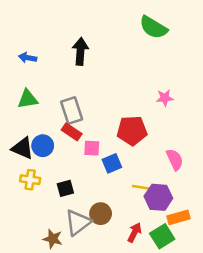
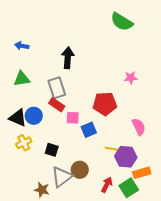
black arrow: (80, 51) -> (68, 58), moved
yellow cross: (30, 180) -> (24, 143), turned -35
black square: (65, 188) -> (52, 150), turned 32

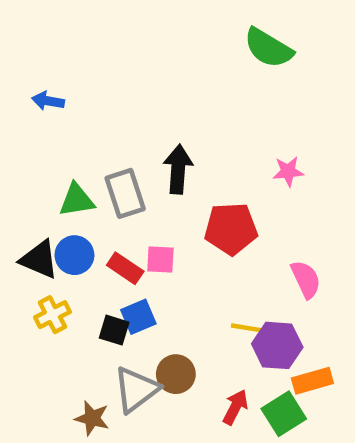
black arrow: (68, 58) -> (178, 169), moved
green triangle: (22, 79) -> (77, 200), moved
red rectangle: (57, 105) -> (125, 268), moved
blue square: (89, 130) -> (138, 317), moved

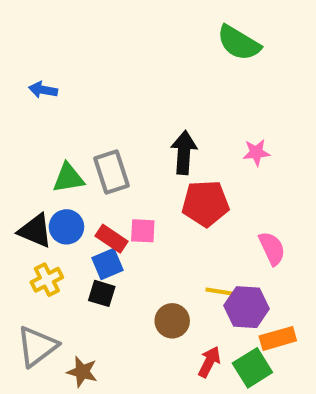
black arrow: (178, 169) -> (184, 152), moved
blue square: (138, 317) -> (108, 264), moved
brown circle: (176, 374) -> (172, 321), moved
gray triangle: (136, 390) -> (37, 346), moved

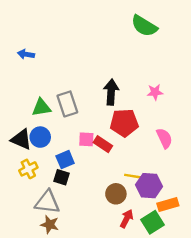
red rectangle: (111, 239) -> (103, 144), moved
pink semicircle: (272, 248) -> (164, 138), moved
brown circle: (172, 321) -> (116, 194), moved
gray triangle: (37, 346) -> (47, 202), moved, turned 44

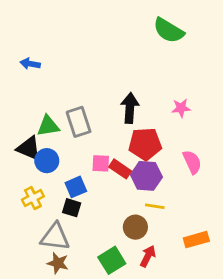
black triangle: (21, 139) -> (29, 148), moved
purple hexagon: (149, 186) -> (146, 176), moved
green square: (153, 222) -> (112, 260), moved

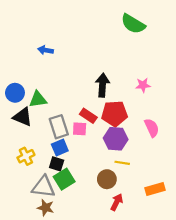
blue arrow: (30, 64) -> (46, 50), moved
gray rectangle: (79, 122) -> (59, 127), moved
blue circle: (47, 161) -> (15, 93), moved
red rectangle: (120, 169) -> (88, 116), moved
green square: (112, 260) -> (64, 179), moved

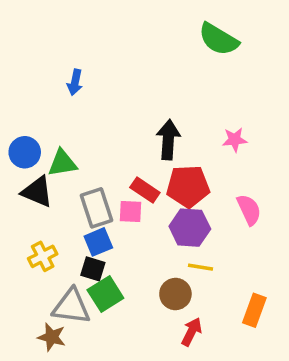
blue arrow: (46, 50) -> (75, 82), turned -88
orange rectangle: (155, 189) -> (254, 310), turned -54
brown star: (46, 208) -> (52, 337), moved

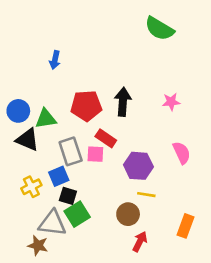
red pentagon: (188, 186) -> (86, 106), moved
blue square: (98, 242) -> (59, 176), moved

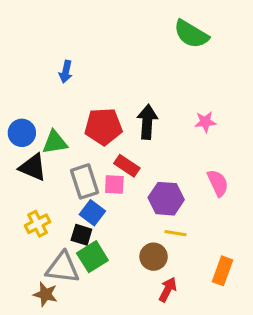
blue square: (59, 176) -> (92, 213), moved, turned -30

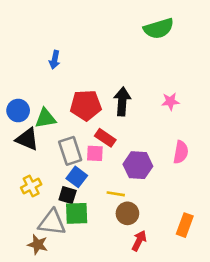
green semicircle: (191, 34) -> (159, 29), turned -48
pink semicircle: (218, 183) -> (181, 152), turned 35
yellow line: (175, 233) -> (116, 194), moved
green square: (92, 257) -> (77, 213), turned 30

